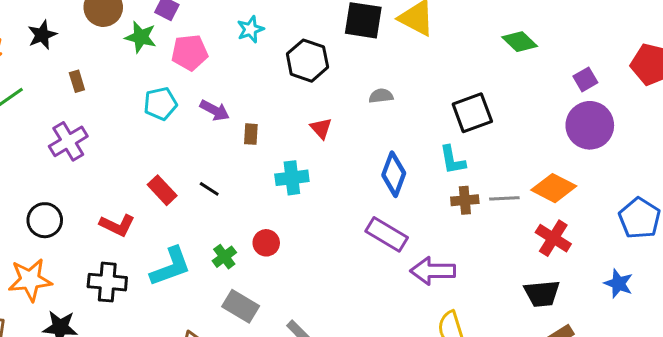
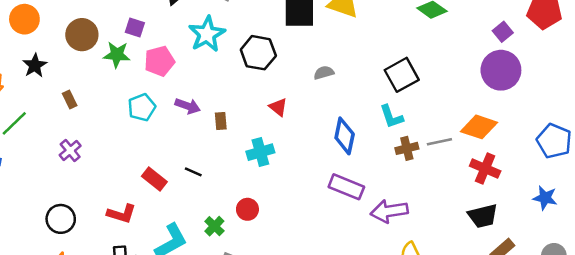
cyan star: (250, 29) -> (207, 34), size x1.6
purple square: (585, 79) -> (503, 32), moved
purple cross: (68, 141) -> (70, 150), size x0.7

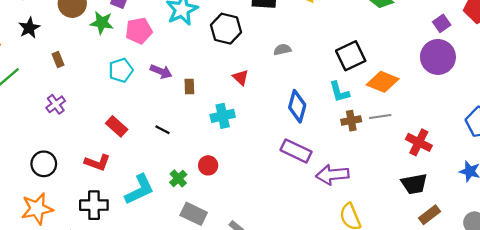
orange diamond: (479, 127) -> (383, 82), moved
red rectangle: (154, 179) -> (117, 126), moved

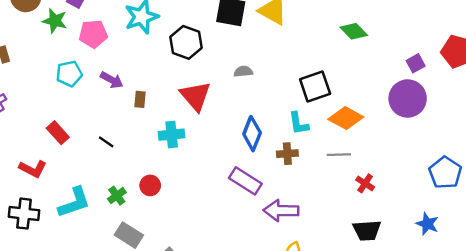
red triangle: (241, 77) -> (195, 96), size x1.8
brown cross: (351, 121) -> (287, 154), moved
red cross: (419, 142) -> (365, 183), moved, size x0.7

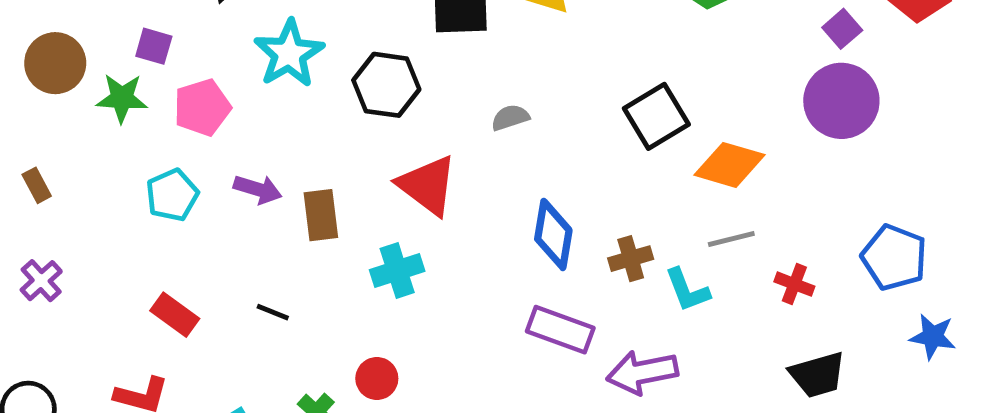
brown rectangle: (140, 99) -> (321, 215), size x1.5
cyan L-shape: (299, 123) -> (687, 290), moved
blue pentagon: (445, 173) -> (894, 257), moved

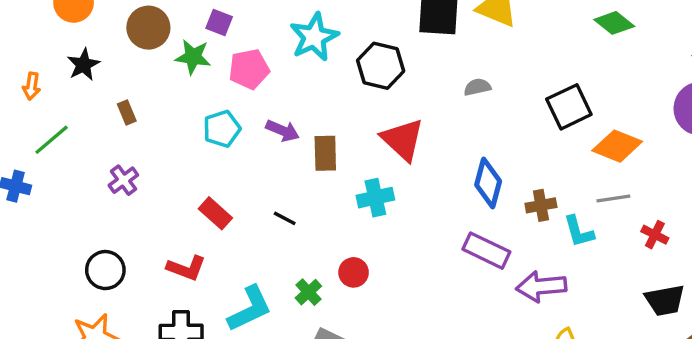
gray semicircle: (510, 118) -> (477, 87), moved

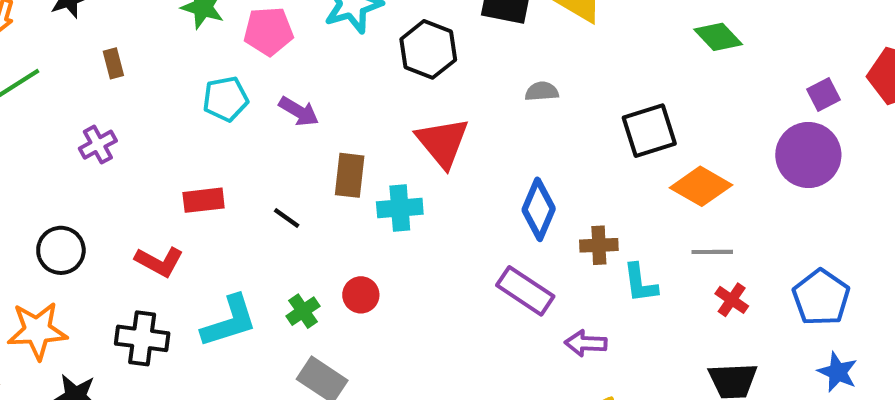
brown rectangle: (325, 153) -> (350, 175), moved
gray line: (613, 199) -> (712, 252), moved
red rectangle: (215, 213) -> (204, 200), turned -56
purple arrow: (541, 286) -> (586, 343), size x0.7

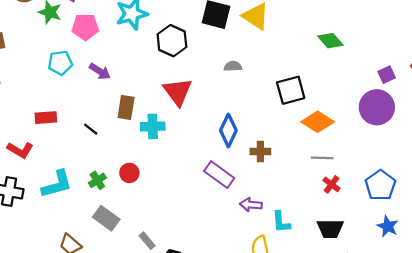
cyan L-shape: (640, 283) -> (281, 222), moved

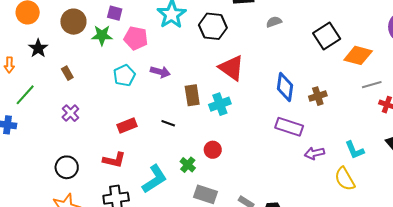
pink pentagon: (85, 27) -> (136, 38), turned 30
gray semicircle: (233, 66) -> (274, 22), moved
purple arrow: (251, 205) -> (314, 153), moved

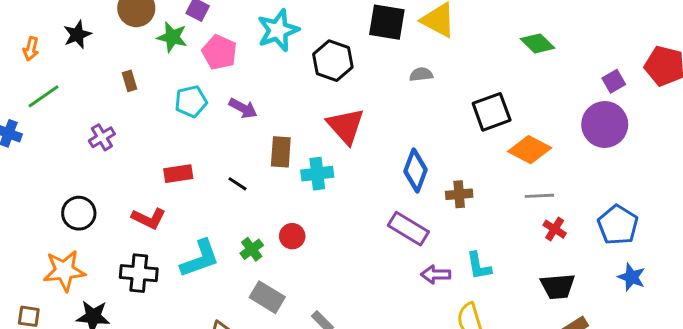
brown rectangle: (67, 73) -> (129, 81), moved
cyan L-shape: (354, 150) -> (479, 266), moved

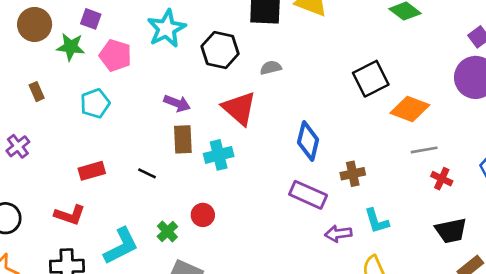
gray semicircle: (421, 74) -> (271, 68), moved
purple arrow: (243, 108) -> (177, 103), moved
brown cross: (459, 194) -> (353, 174), moved

